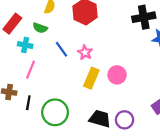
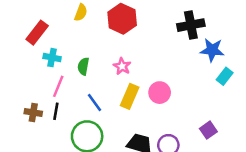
green semicircle: (40, 28) -> (83, 66), moved, turned 80
blue line: (61, 49) -> (95, 103), moved
black line: (28, 103) -> (56, 111), moved

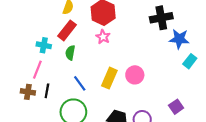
red rectangle: (37, 33) -> (67, 30), moved
pink star: (122, 66) -> (103, 37), moved
pink line: (58, 86) -> (37, 70), moved

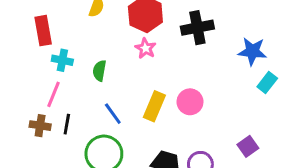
black cross: (161, 18) -> (197, 28), moved
red rectangle: (67, 30) -> (43, 31), moved, turned -48

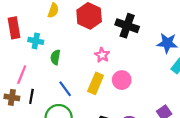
black cross: (197, 28) -> (127, 26), turned 30
pink star: (145, 48) -> (102, 55), moved
cyan cross: (62, 60) -> (36, 41), moved

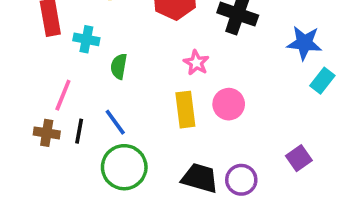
yellow rectangle: (96, 83) -> (185, 110), turned -30
blue line: (65, 89) -> (115, 122), moved

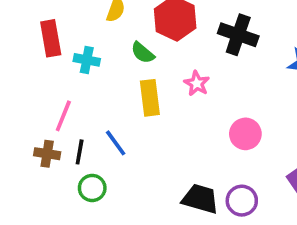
green semicircle: (119, 66) -> (143, 53), moved, turned -60
pink circle: (229, 104) -> (245, 134), moved
yellow rectangle: (185, 110) -> (150, 98), moved
green circle: (124, 167) -> (92, 188), moved, size x0.6

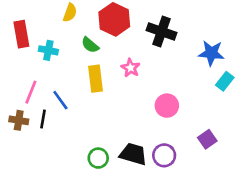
blue line: (116, 143) -> (60, 100), moved
green circle: (92, 188) -> (98, 158), moved

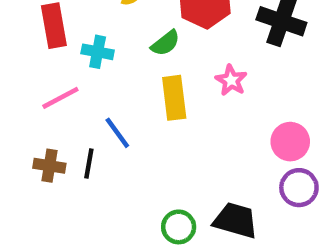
green semicircle: (90, 45) -> (165, 43), turned -78
pink line: (31, 92) -> (60, 98), moved, turned 40
purple circle: (164, 155) -> (299, 188), moved

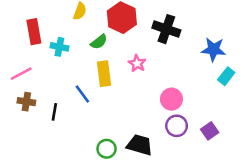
pink line: (60, 98) -> (21, 74), moved
blue line: (117, 133) -> (82, 94), moved
brown cross: (49, 166) -> (26, 102), moved

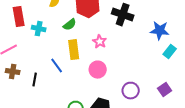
pink circle: (171, 99) -> (98, 70), moved
purple square: (210, 131) -> (165, 90), moved

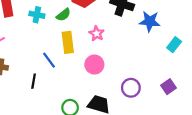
cyan cross: (39, 29) -> (37, 15), moved
blue star: (160, 31) -> (150, 21), moved
black line: (35, 80) -> (34, 81), moved

